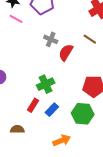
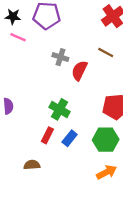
green cross: (46, 84) -> (59, 109), turned -30
orange arrow: (62, 140) -> (106, 172), moved

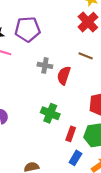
red rectangle: (47, 135) -> (71, 134), moved
blue rectangle: (70, 138) -> (75, 158), moved

